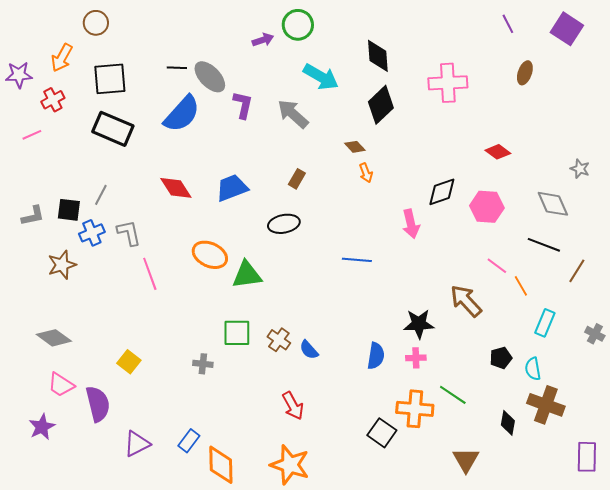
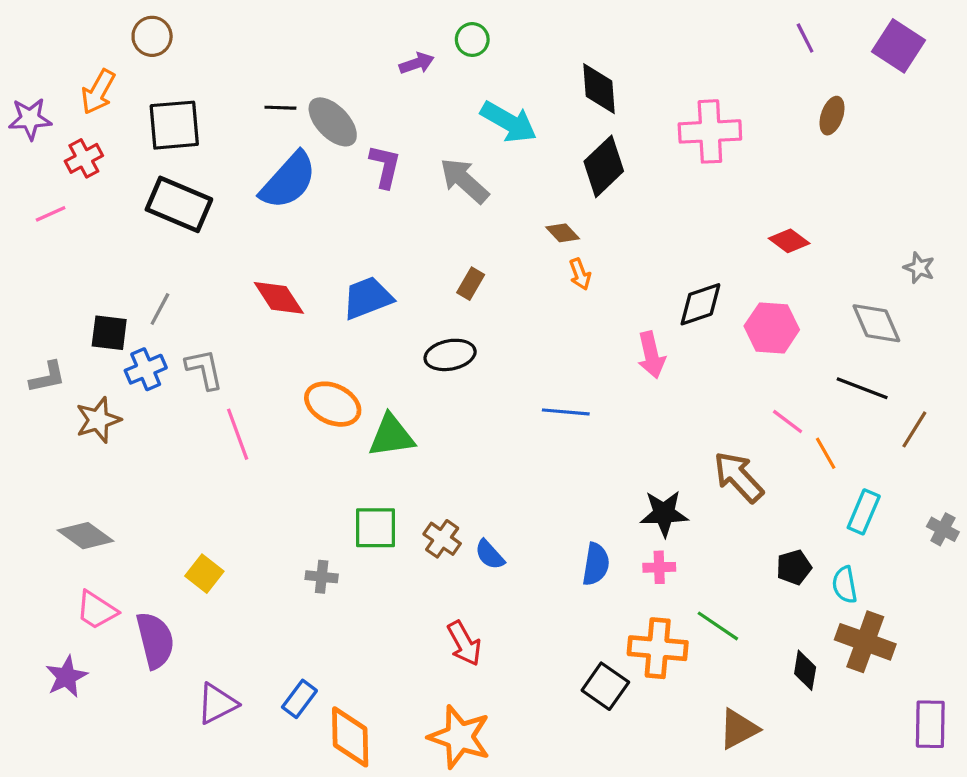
green circle: (298, 25) -> (472, 40), size x0.7
gray L-shape: (33, 216) -> (47, 377), moved
brown triangle: (466, 460) -> (738, 729), turned 32

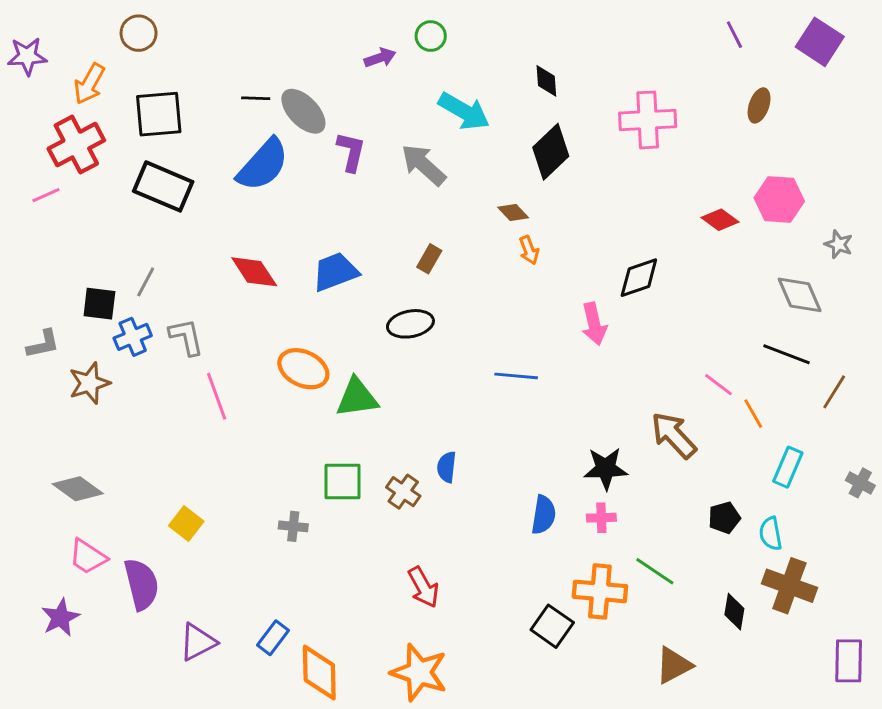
black diamond: (599, 89) -> (546, 81), size x0.7
purple star: (30, 119) -> (27, 56), moved
red cross: (84, 158) -> (76, 145), size x1.6
pink hexagon: (772, 328) -> (779, 199), moved
blue semicircle: (490, 555) -> (447, 467), moved, turned 48

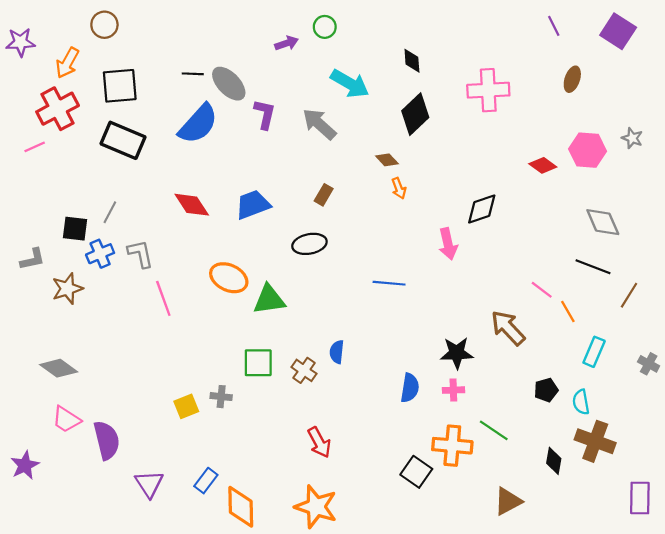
gray star: (839, 244) -> (632, 138), moved
yellow square: (186, 523) -> (186, 406), moved, turned 30
purple star: (60, 617) -> (25, 465), moved
purple triangle: (198, 642) -> (149, 484), turned -36

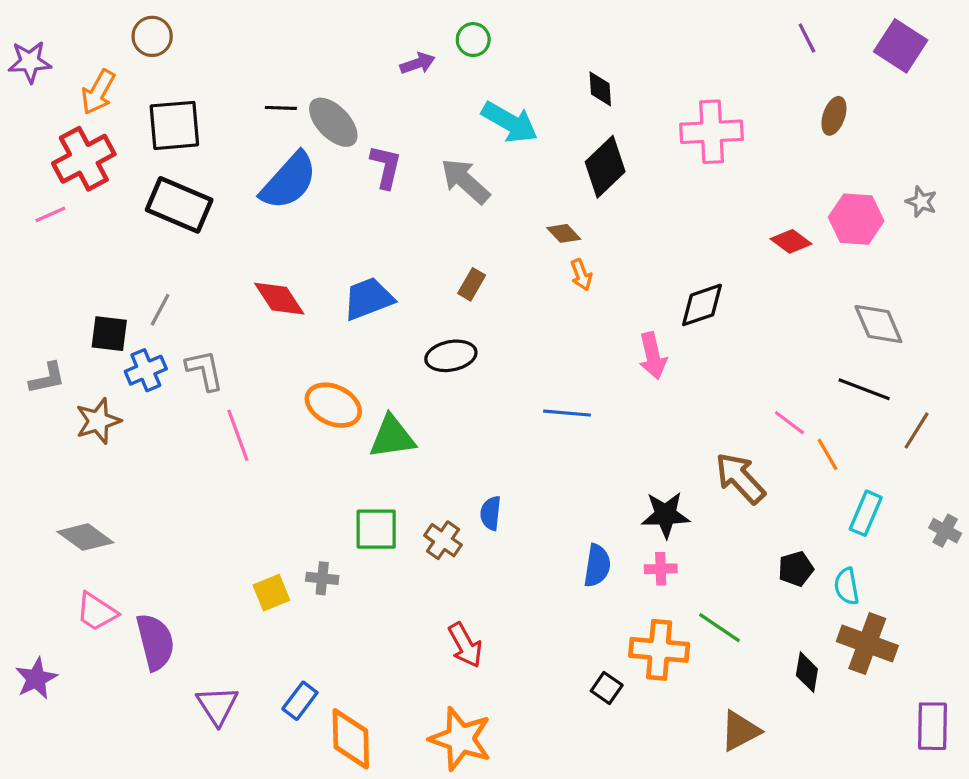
black square: (416, 472) -> (607, 688), size x0.7

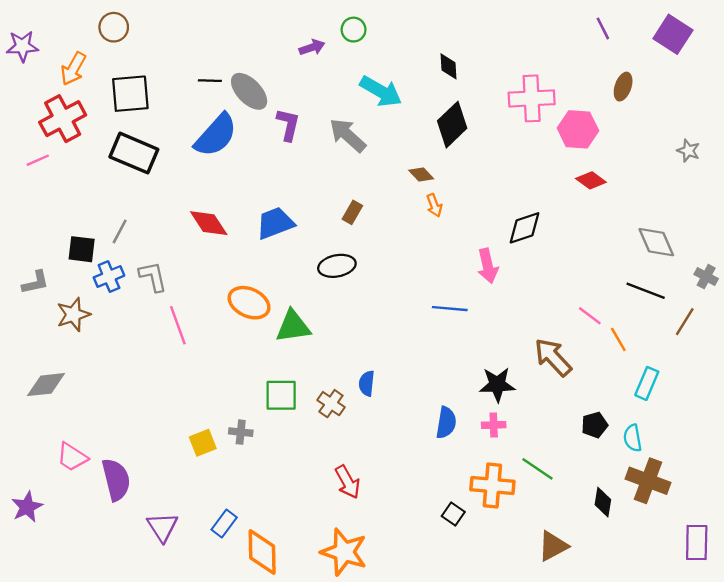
pink hexagon: (856, 219) -> (578, 129), moved
blue line: (567, 413) -> (450, 309), moved
gray cross: (945, 531) -> (706, 277), moved
gray diamond: (85, 537) -> (46, 385), moved, turned -42

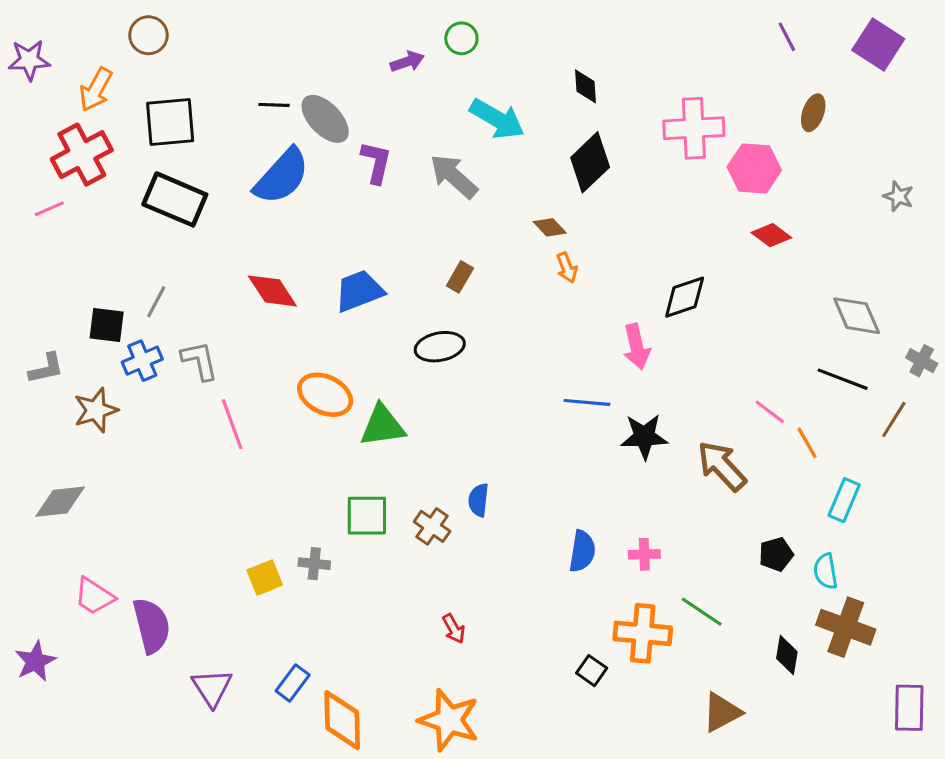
black star: (497, 385) -> (644, 437), moved
red arrow: (348, 482) -> (454, 629), size x0.7

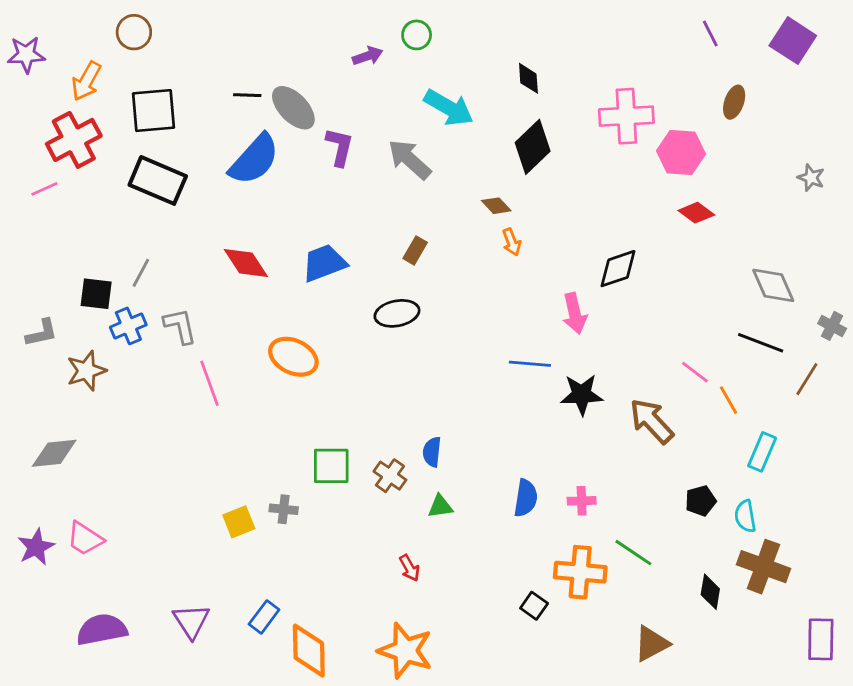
green triangle: (382, 426) -> (440, 506), moved, size x0.6
purple semicircle: (152, 626) -> (102, 630), moved, turned -87
purple star: (35, 661) -> (36, 547), moved

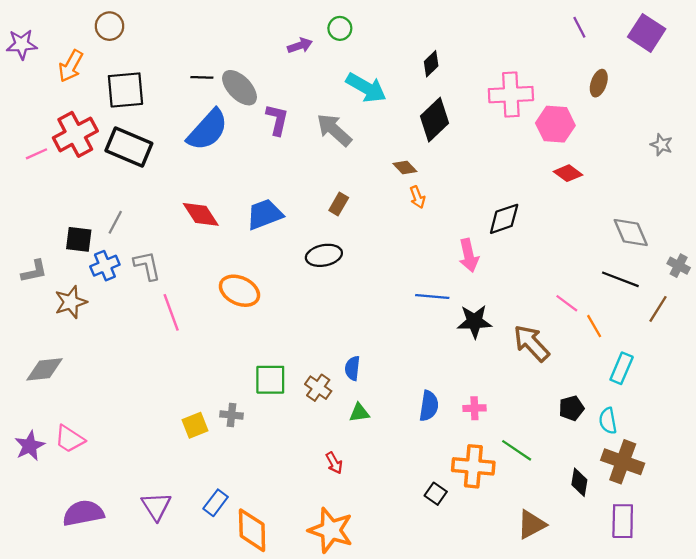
black diamond: (528, 78) -> (431, 64), turned 50
red cross: (74, 140) -> (75, 134), moved
purple rectangle: (821, 639) -> (623, 521), moved

